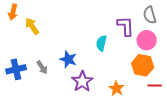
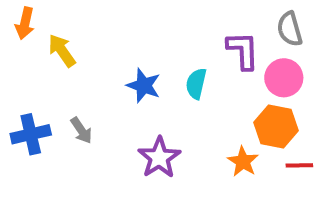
blue star: (68, 59) -> (144, 86), moved
orange star: (116, 88) -> (243, 162), moved

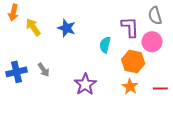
blue star: (144, 86) -> (67, 28), moved
orange hexagon: (276, 126) -> (133, 61), moved

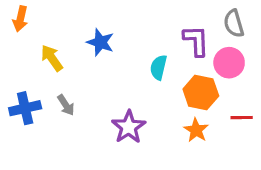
yellow arrow: (33, 27) -> (52, 58), moved
red line: (160, 89) -> (242, 118), moved

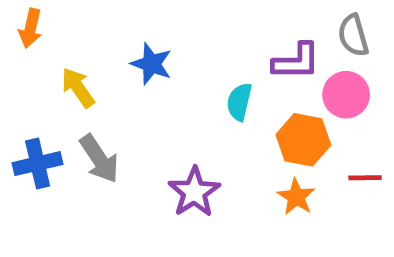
purple L-shape: (196, 41) -> (296, 62), turned 92
gray arrow: (66, 105) -> (99, 159), size x1.5

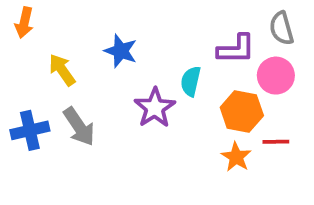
red line: (365, 178) -> (276, 142), moved
purple star: (194, 192) -> (155, 108), moved

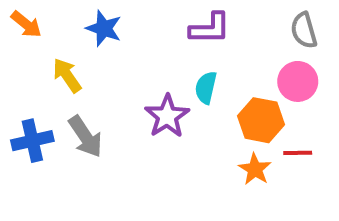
orange arrow: (24, 23) -> (26, 24), turned -64
purple L-shape: (236, 49) -> (210, 28), moved
blue star: (121, 51) -> (104, 28), moved

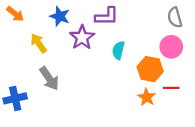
purple L-shape: (210, 28) -> (107, 16), moved
purple star: (167, 116) -> (82, 37), moved
blue cross: (32, 141) -> (15, 98), moved

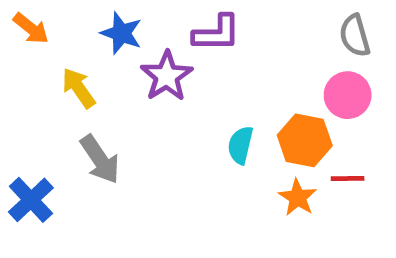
cyan semicircle: (118, 50) -> (240, 145), moved
blue cross: (15, 98) -> (31, 200), turned -30

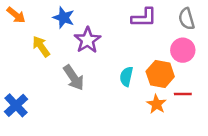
purple L-shape: (217, 33) -> (144, 18), moved
gray arrow: (100, 159) -> (74, 78), moved

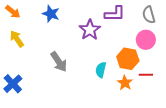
purple star: (87, 40) -> (90, 30), moved
yellow arrow: (41, 46) -> (17, 39), moved
cyan semicircle: (126, 76) -> (101, 70), moved

